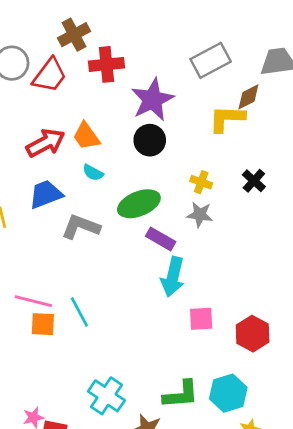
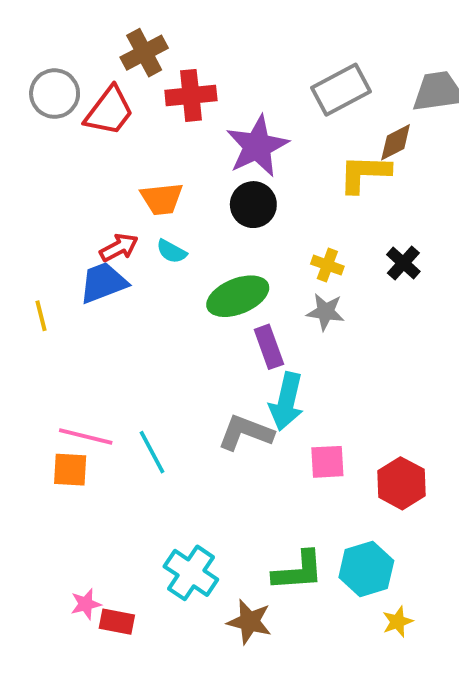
orange trapezoid: (86, 136) -> (162, 199), turned -60
red arrow: (46, 143) -> (119, 247), moved, size x0.7
gray L-shape: (81, 227) -> (246, 433), moved
purple rectangle: (161, 239) -> (269, 347), turned 40
orange square: (43, 324) -> (70, 470), moved

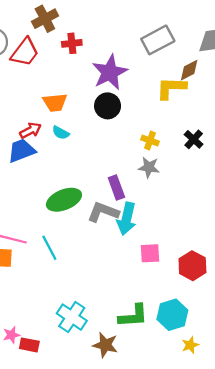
red cross: (191, 95) -> (72, 43), size x0.7
green ellipse: (238, 296) -> (64, 200), moved
gray L-shape: (246, 433) -> (103, 212), moved

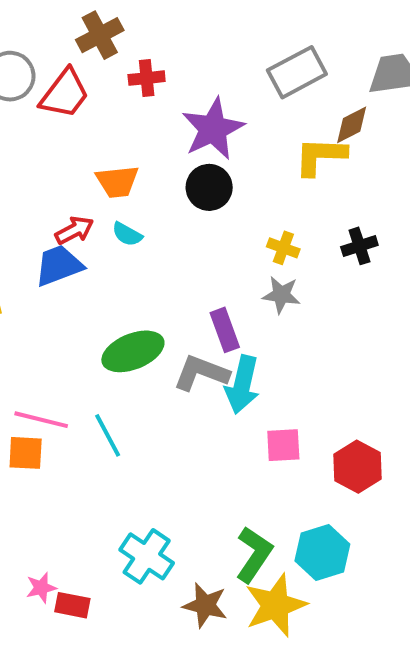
black cross: (194, 139) -> (359, 246), turned 30
green L-shape: (133, 316) -> (254, 554), turned -52
yellow star: (190, 345) -> (275, 605), moved, size x2.0

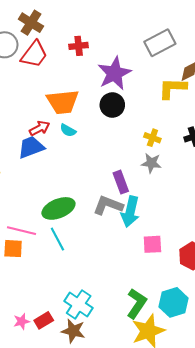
brown cross: (100, 35) -> (31, 23), moved, turned -30
orange trapezoid: (117, 182) -> (63, 102), size x1.4
green ellipse: (133, 351) -> (58, 208), moved
red rectangle: (72, 605) -> (44, 320), moved, turned -42
brown star: (205, 605) -> (73, 331), moved

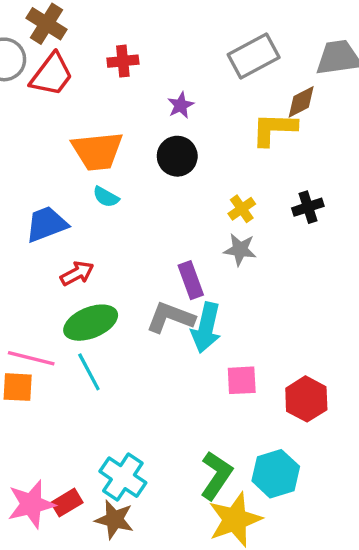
purple star: (114, 73) -> (181, 105), size x0.5
red arrow: (39, 128) -> (77, 273), moved
yellow cross: (152, 138) -> (242, 209), turned 35
pink star: (22, 321) -> (31, 504), size x1.8

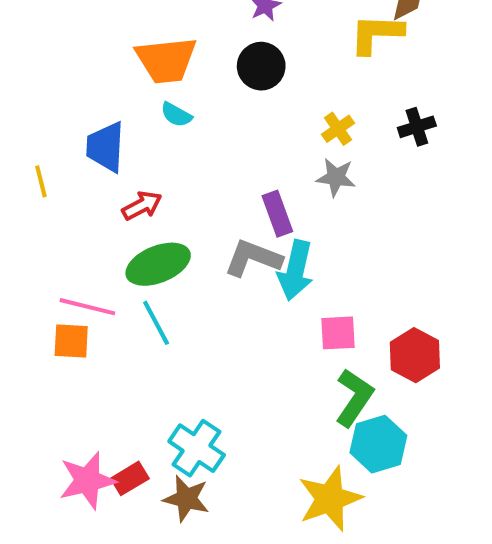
blue trapezoid: (46, 224) -> (106, 147), turned -66
green L-shape: (216, 475) -> (354, 398), moved

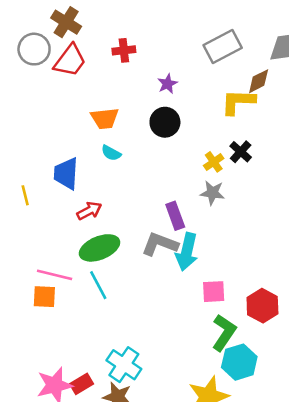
orange trapezoid: (166, 60) -> (105, 118), size x0.7
black cross: (417, 127) -> (241, 152), moved, turned -30

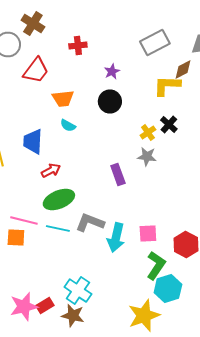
red trapezoid: (70, 61) -> (36, 70), moved
gray L-shape: (160, 244) -> (90, 222), moved
cyan arrow: (187, 252) -> (116, 238), moved
cyan line: (98, 285) -> (58, 228), turned -50

